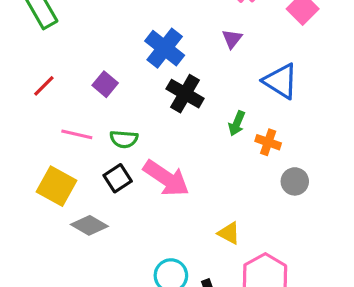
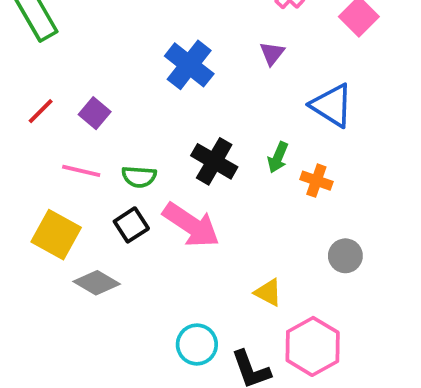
purple square: (105, 84) -> (95, 113), moved
black cross: (185, 94) -> (214, 161), moved
gray circle: (295, 181) -> (345, 256), moved

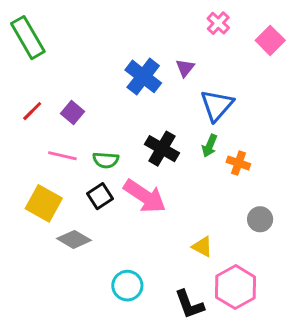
purple triangle: (272, 53) -> (185, 68), moved
blue triangle: (332, 105) -> (217, 105), moved, turned 39
cyan circle: (197, 345) -> (127, 286), moved

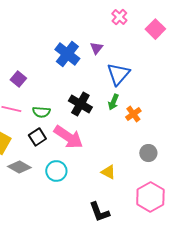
orange cross: (238, 163) -> (133, 114), turned 35
cyan circle: (127, 286) -> (56, 171), moved
pink hexagon: (236, 287) -> (150, 197), moved

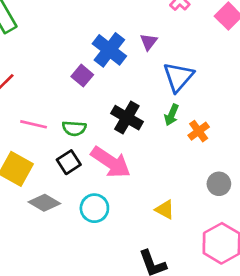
purple square: (18, 79) -> (82, 76), moved

